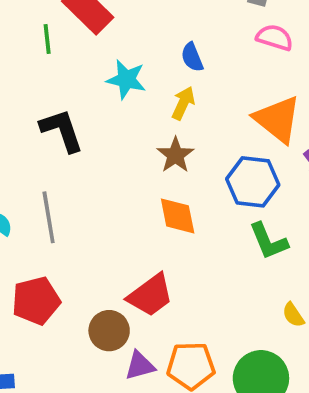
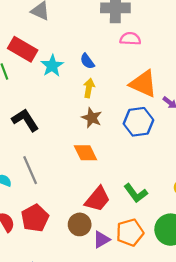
cyan star: (126, 79) -> (52, 66), moved, turned -30
orange diamond: (178, 216) -> (85, 153), moved
green L-shape: (268, 241) -> (136, 193), moved

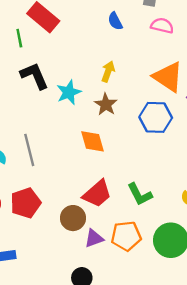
blue semicircle: (87, 61) -> (115, 21), moved
cyan star: (52, 66) -> (69, 92), moved
black L-shape: (25, 120) -> (34, 76), moved

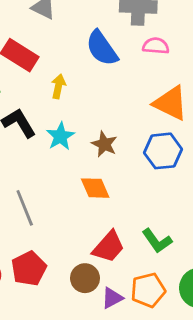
blue semicircle: (115, 21) -> (102, 48), size x1.8
yellow arrow: (108, 71) -> (58, 86), moved

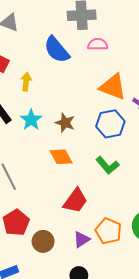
green L-shape: (157, 241) -> (107, 165), moved
brown circle: (85, 278) -> (43, 241), moved
orange pentagon: (148, 290) -> (108, 231), turned -30

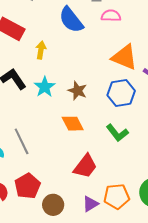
orange pentagon: (108, 231) -> (117, 196), turned -30

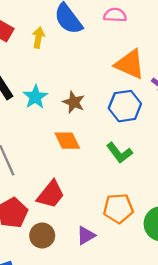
yellow arrow: (41, 50) -> (38, 38), moved
red trapezoid: (85, 166) -> (51, 194), moved
orange pentagon: (117, 196) -> (118, 208), moved

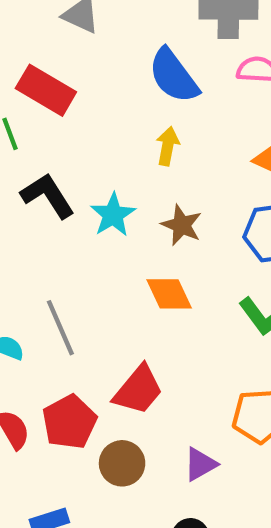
yellow arrow: (38, 38) -> (168, 146), moved

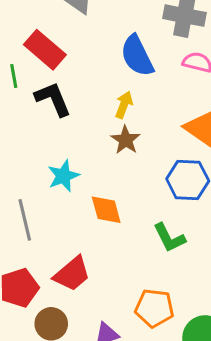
black L-shape: (48, 196) -> (53, 99), moved
cyan star: (113, 215) -> (63, 176), moved
brown star: (182, 225) -> (126, 140), moved

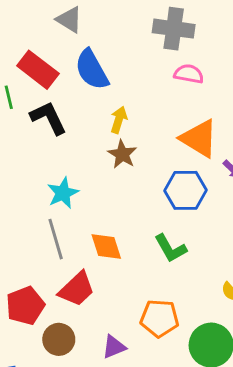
blue semicircle: (137, 56) -> (92, 70), moved
orange diamond: (106, 210) -> (106, 246), moved
gray line: (25, 220) -> (56, 239), moved

